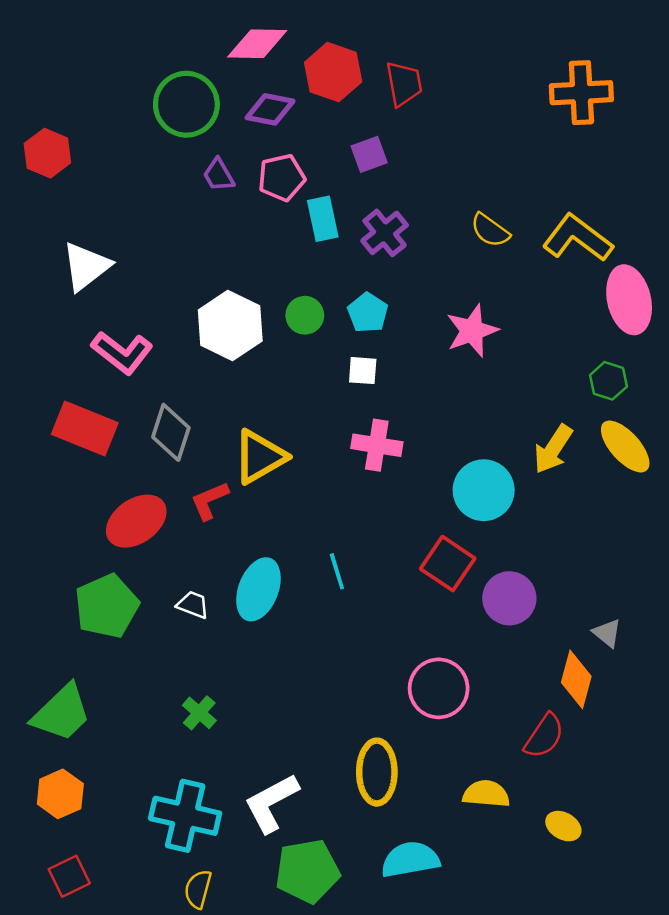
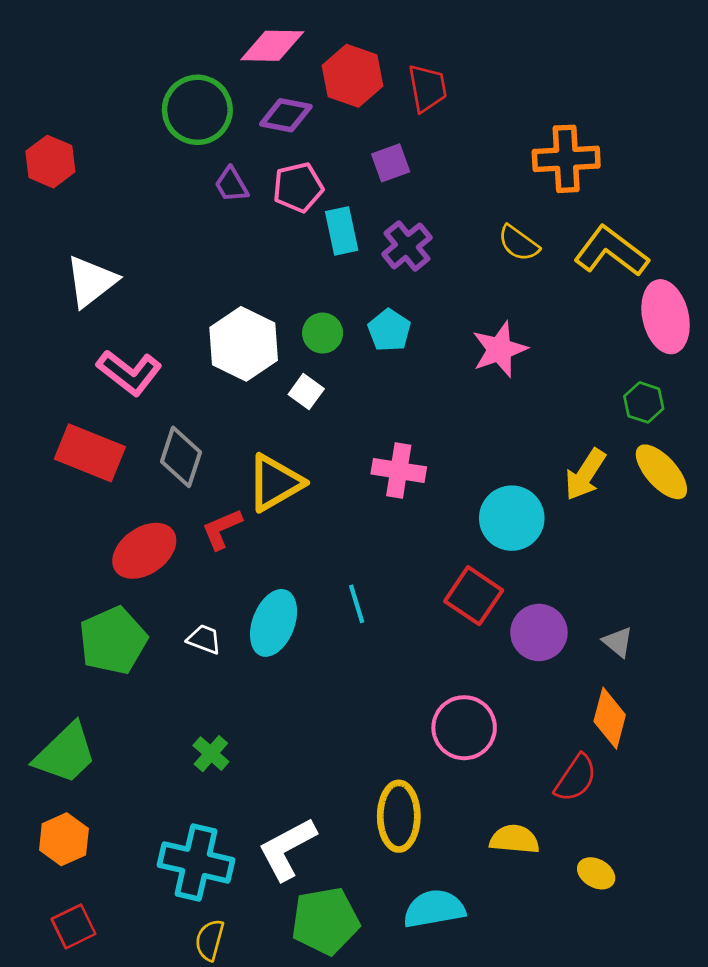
orange cross: (581, 93) -> (566, 159), moved
white square: (363, 371) -> (306, 392), moved, turned 32
gray triangle: (607, 633) -> (618, 642), moved

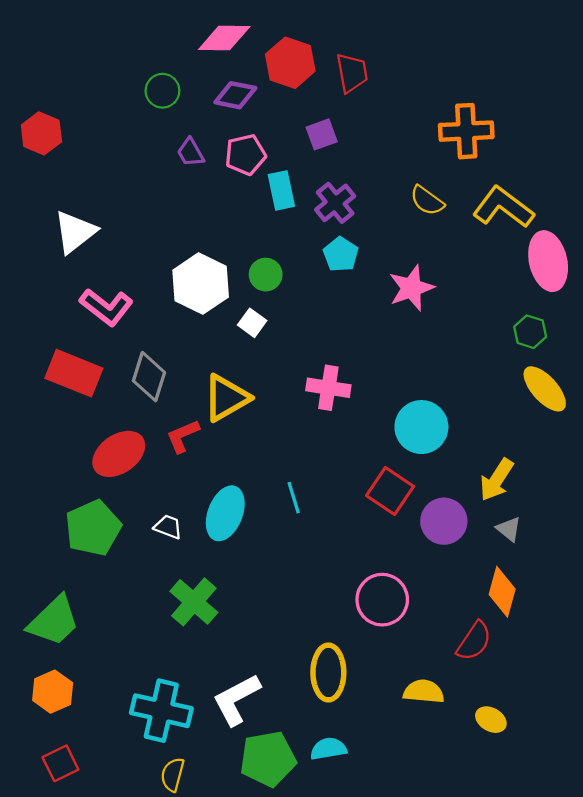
green circle: (197, 110) -> (162, 91), size x0.6
cyan pentagon: (389, 330) -> (341, 254), moved
yellow arrow: (585, 475) -> (497, 480), moved
green cross: (211, 754) -> (194, 602), moved, size x1.6
cyan semicircle: (434, 909) -> (328, 749), moved, size x0.7

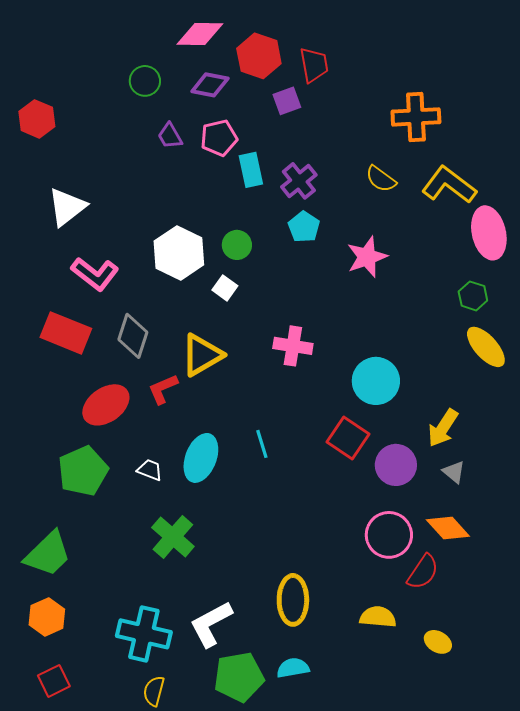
purple square: (322, 134) -> (287, 101), moved
orange diamond: (502, 592) -> (448, 528), turned -57
pink circle: (382, 600) -> (389, 535), moved

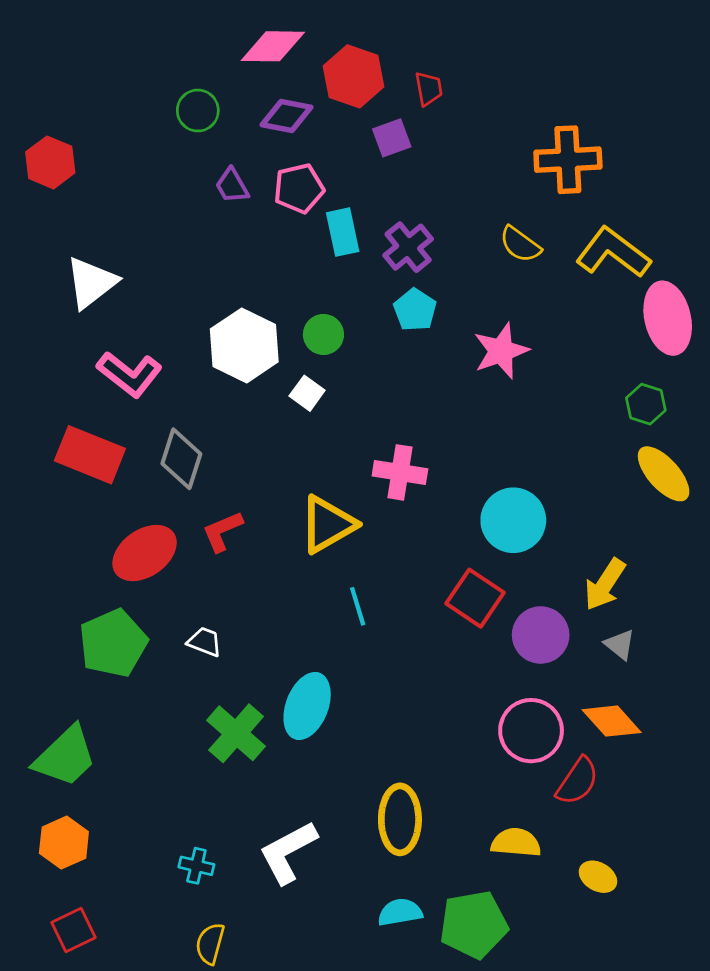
red trapezoid: (314, 65) -> (429, 89), size x0.7
yellow triangle: (202, 355) -> (328, 524), moved
cyan ellipse: (201, 458) -> (307, 706), moved
cyan cross: (144, 634) -> (196, 866), size x0.5
green pentagon: (239, 677) -> (474, 925), moved

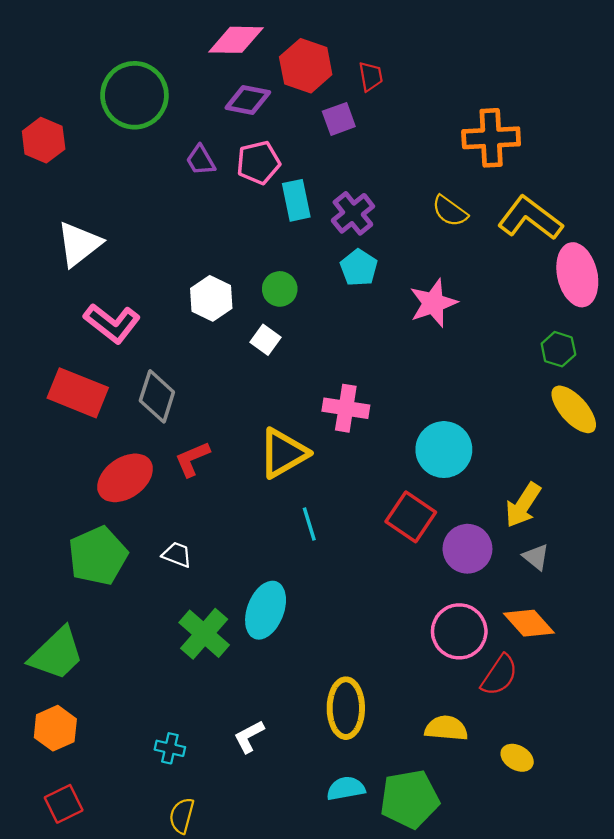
green circle: (198, 111) -> (134, 95), moved, size x1.8
white hexagon: (244, 345) -> (211, 298), size x0.7
white L-shape: (288, 852) -> (249, 737), size x0.6

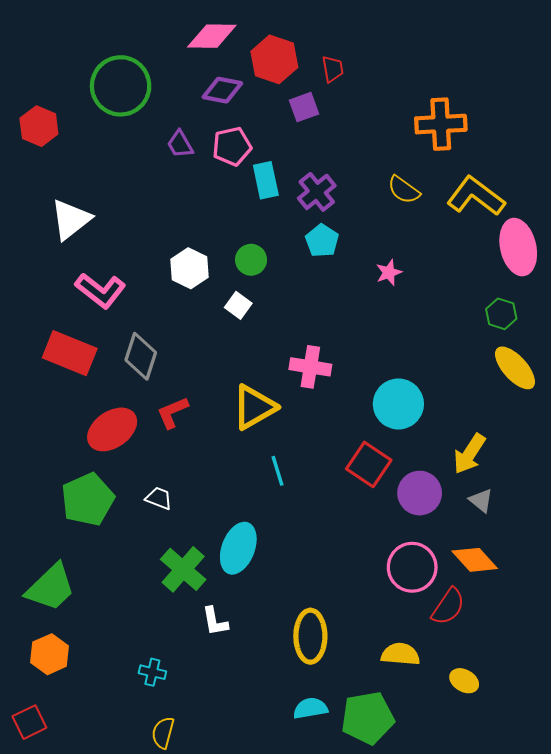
pink star: (433, 303) -> (389, 272), size x0.6
white L-shape: (249, 737) -> (215, 621), moved, turned -72
red square: (64, 804) -> (29, 722), moved

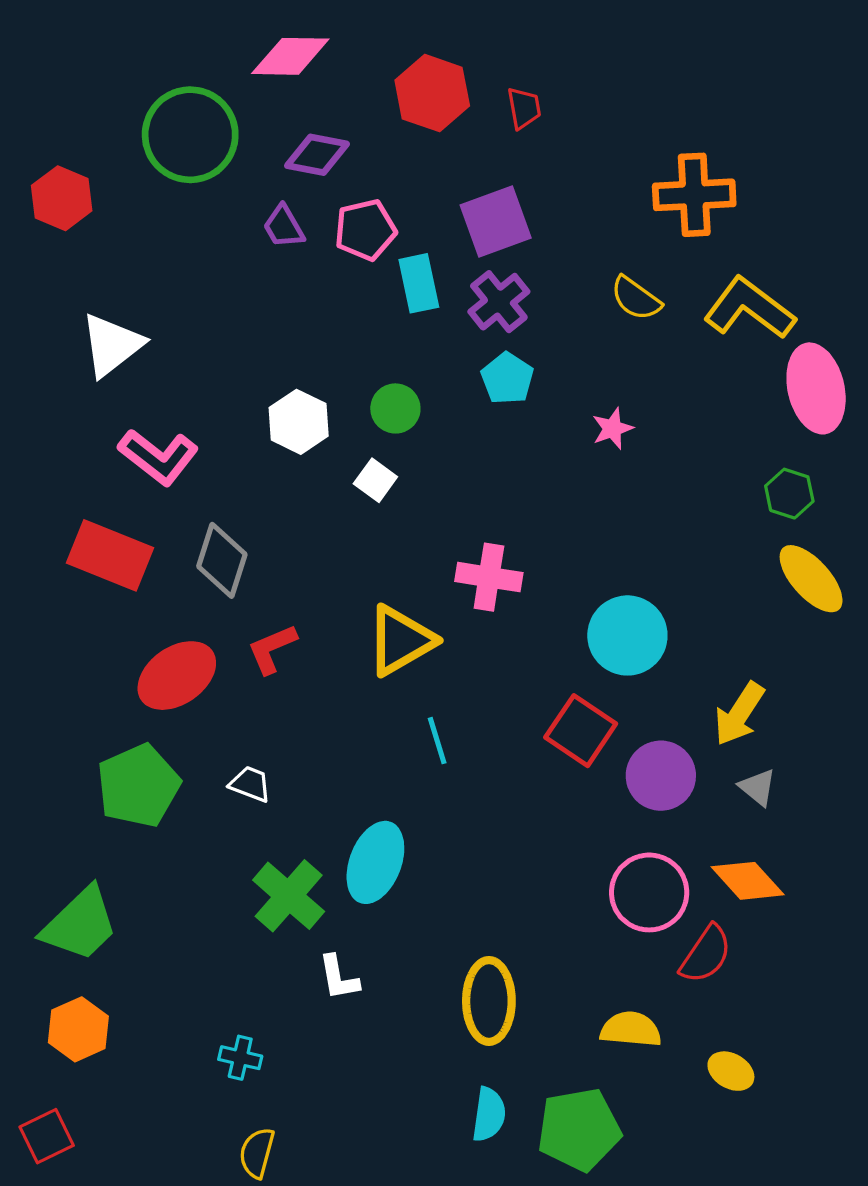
pink diamond: (212, 36) -> (290, 56), moved
purple diamond: (222, 90) -> (317, 155), moved
purple square: (304, 107) -> (496, 222), moved, size x1.5
cyan semicircle: (310, 708) -> (489, 1114), turned 108

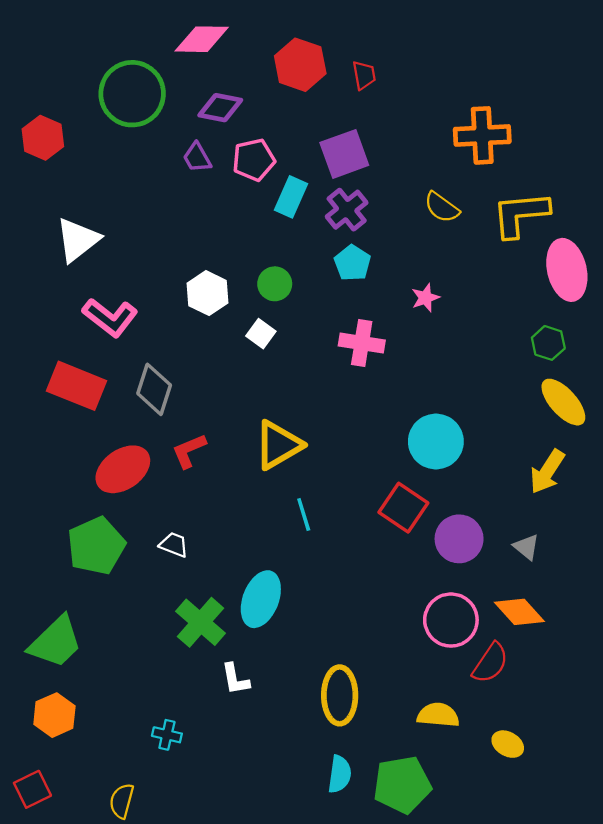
cyan rectangle: (419, 283) -> (291, 197), turned 36
yellow L-shape: (749, 308) -> (520, 214), turned -42
pink cross: (489, 577) -> (362, 343), moved
yellow arrow: (739, 714) -> (547, 472), moved
yellow semicircle: (257, 1153) -> (122, 801), moved

